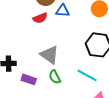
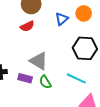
blue triangle: (63, 11) -> (62, 19), moved, turned -40
purple rectangle: (29, 79) -> (25, 78), moved

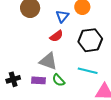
red semicircle: (27, 26) -> (56, 36), moved

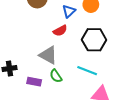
purple rectangle: (38, 80) -> (34, 82), moved

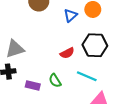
red semicircle: (60, 31) -> (67, 53), moved
gray triangle: (48, 55) -> (15, 49), moved, turned -48

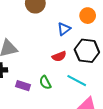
blue triangle: (70, 15) -> (64, 29), moved

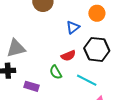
green semicircle: (45, 82) -> (56, 72), moved

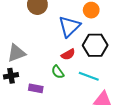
blue triangle: (73, 27) -> (69, 26), size x1.6

